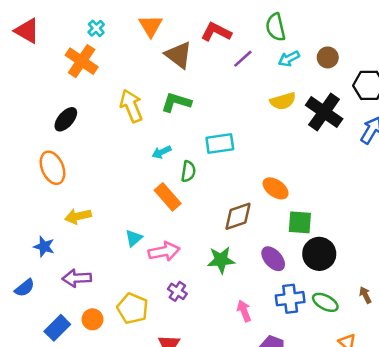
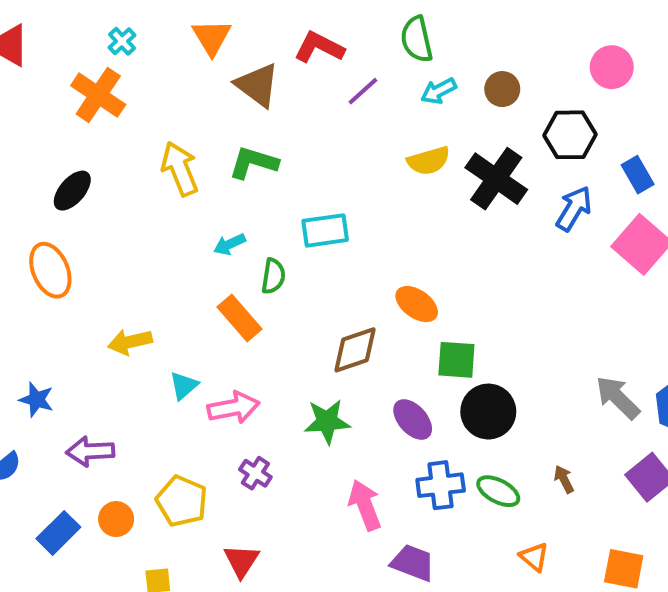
yellow arrow: (78, 216) -> (130, 342), moved
pink arrow: (244, 311) -> (365, 505), size x1.4

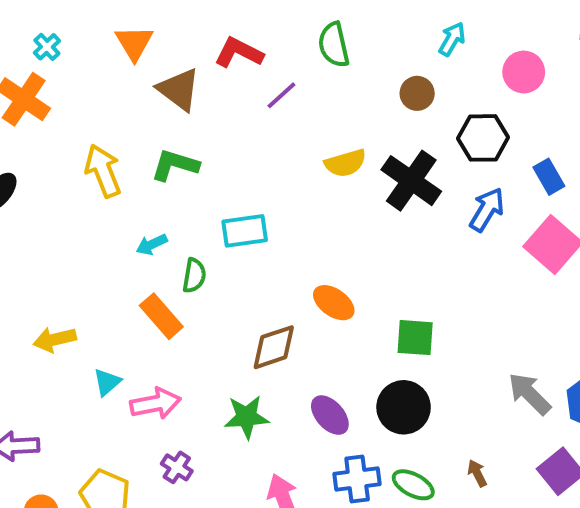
cyan arrow: (439, 91) -> (452, 39), moved, turned 148
green square: (456, 360) -> (415, 338), moved

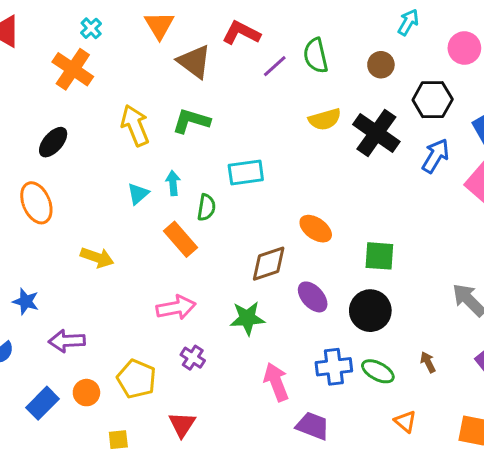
green semicircle: (334, 45) -> (316, 56), moved
cyan arrow: (152, 245) -> (173, 183), turned 110
yellow arrow: (55, 339) -> (97, 257), turned -148
cyan triangle: (107, 382) -> (138, 194), moved
purple ellipse: (330, 415) -> (313, 297), moved

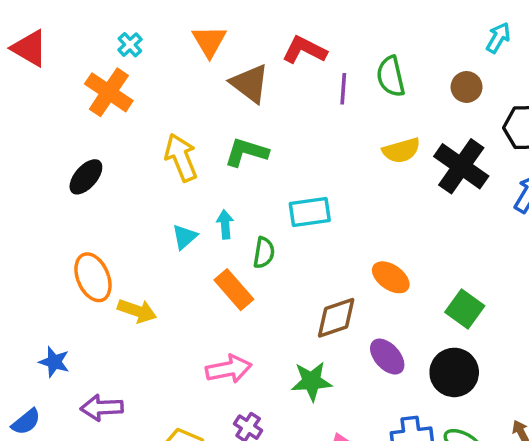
purple line: (275, 66) -> (343, 89), turned -44
orange ellipse: (36, 203) -> (93, 277), moved
green square: (379, 256) -> (465, 309), turned 32

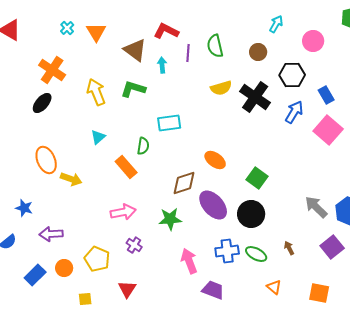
orange triangle: (209, 41) -> (96, 32), moved
orange cross: (109, 92) -> (52, 70), moved
cyan arrow: (225, 224) -> (162, 65), moved
purple ellipse: (387, 357) -> (213, 205), size x1.4

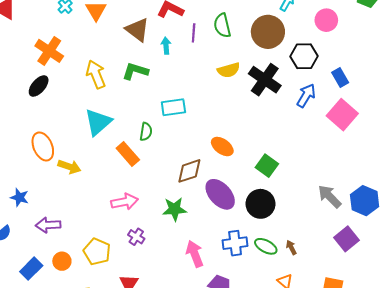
brown circle: (258, 52) -> (268, 32), size x1.8
cyan triangle: (98, 137) -> (98, 122), size x1.8
brown arrow: (289, 248) -> (291, 247), moved

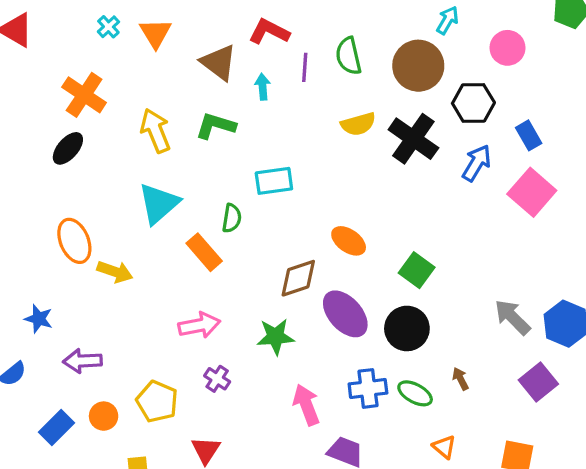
brown arrow: (291, 247) -> (460, 379), moved

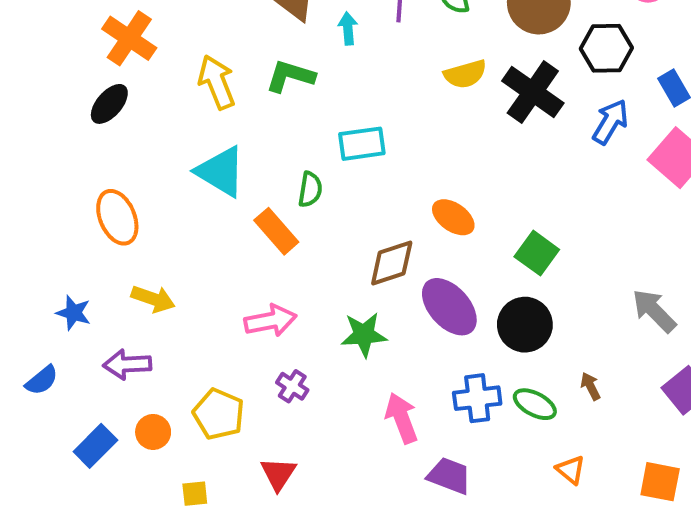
cyan triangle: (159, 204) -> (221, 172), turned -48
yellow arrow: (115, 272) -> (153, 299), moved

